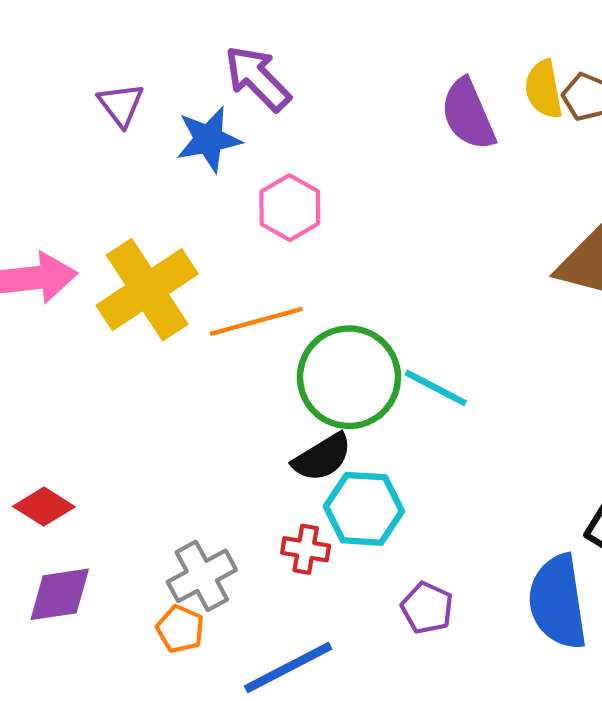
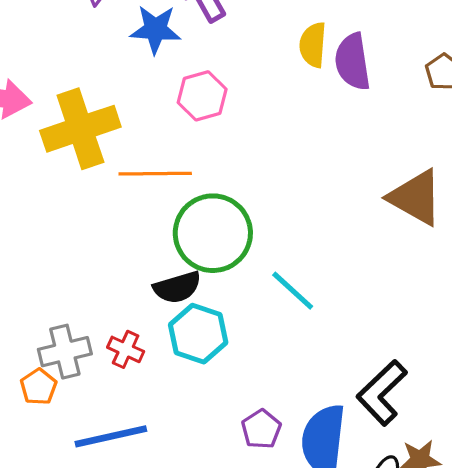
yellow semicircle: (544, 89) -> (313, 45), moved
cyan line: (436, 388) -> (293, 291), moved
red cross: (306, 549) -> (126, 349), moved
purple pentagon: (427, 608) -> (261, 429), moved

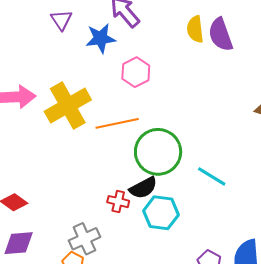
red cross: (126, 349) -> (118, 202), moved

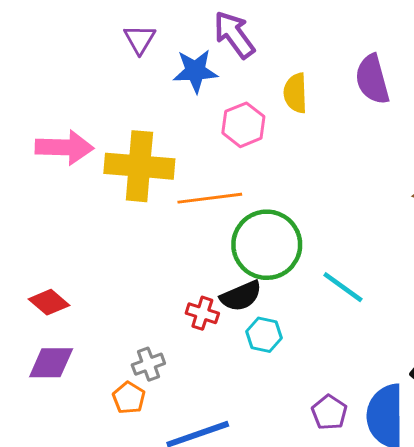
yellow semicircle: (195, 29) -> (295, 93), moved
yellow cross: (68, 106) -> (139, 166), turned 30
cyan hexagon: (161, 213) -> (264, 335), size x0.7
gray cross: (84, 239) -> (148, 364), size x0.7

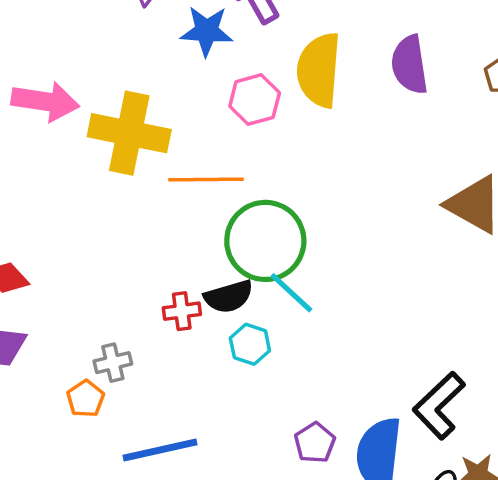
yellow semicircle: (295, 93) -> (319, 70), size x1.6
cyan line: (343, 287) -> (291, 293), moved
red cross: (202, 313) -> (182, 311), turned -32

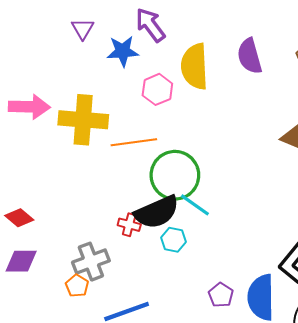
black semicircle: (229, 297) -> (157, 212), size x1.5
red cross: (182, 311) -> (129, 225), turned 30
gray cross: (113, 363) -> (91, 262), size x1.6

